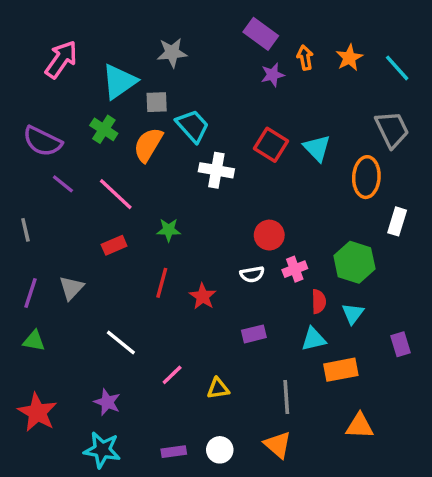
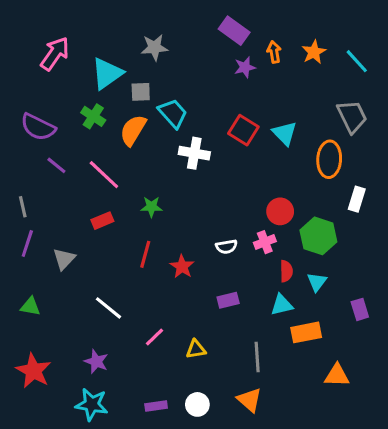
red circle: (269, 235) -> (280, 211), moved
purple line: (31, 293) -> (27, 244), moved
orange triangle: (360, 426) -> (337, 375), moved

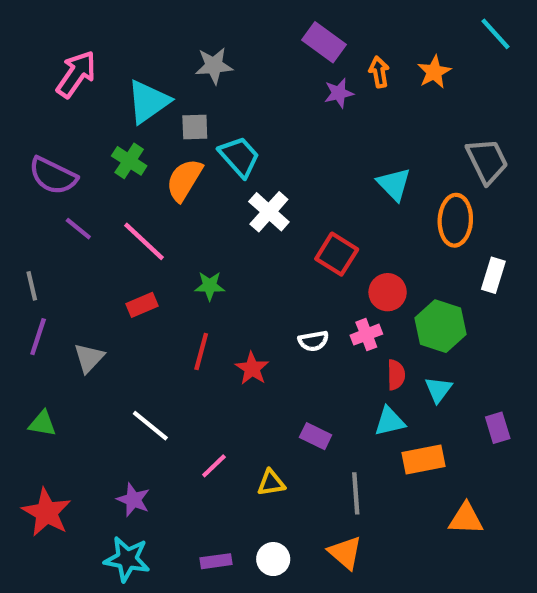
cyan line: (357, 61) -> (496, 34), moved
red square: (243, 130) -> (337, 254), moved
white cross: (194, 153) -> (269, 212), turned 32
purple rectangle: (228, 300) -> (316, 436), moved, turned 40

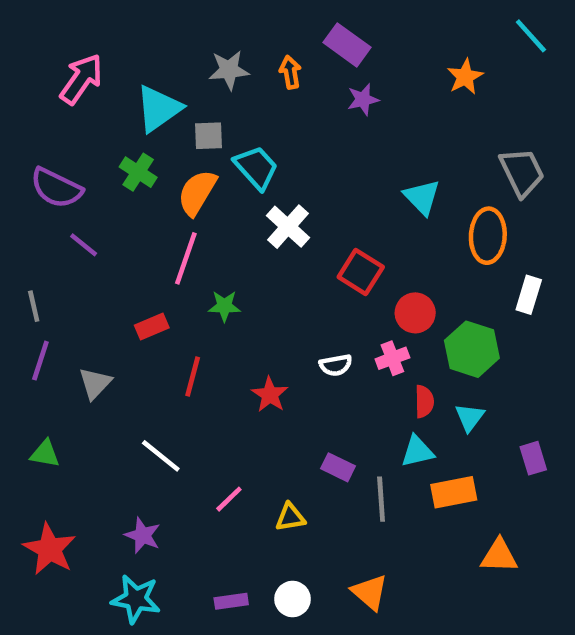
orange arrow: (379, 72) -> (290, 72), moved
pink line: (144, 241) -> (186, 258), moved, turned 66
red line: (201, 351) -> (193, 376), moved
gray line: (356, 493) -> (381, 499), moved

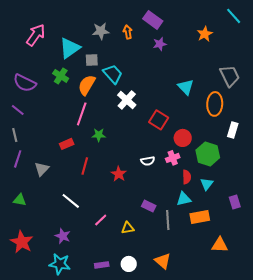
purple line: (84, 245) -> (18, 110), moved

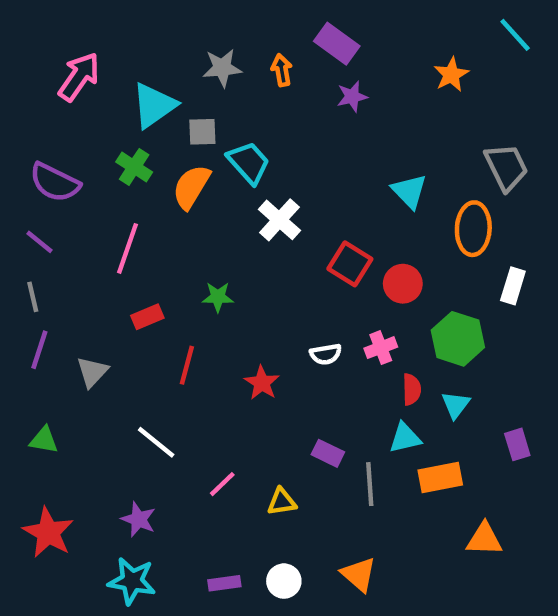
pink line: (82, 114) -> (128, 248), moved
red circle: (183, 138) -> (403, 284), moved

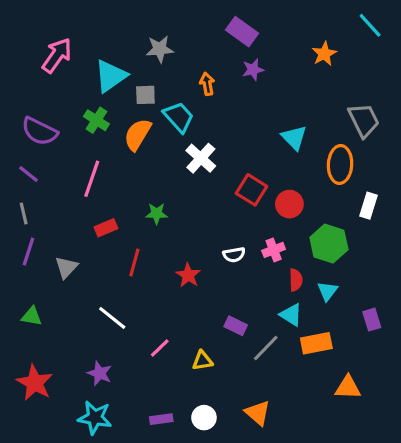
orange arrow: (282, 70) -> (207, 84), moved
cyan triangle: (405, 438) -> (291, 315), turned 45
gray line: (370, 484) -> (266, 348), turned 48

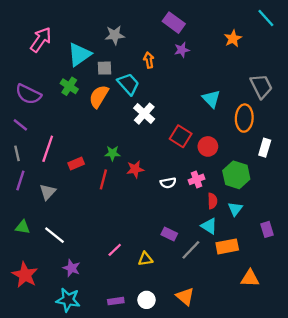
pink line: (92, 179) -> (48, 149), moved
red line: (134, 263) -> (103, 179), moved
red star: (188, 275) -> (135, 169), moved, turned 30
white line: (112, 318) -> (54, 235), moved

